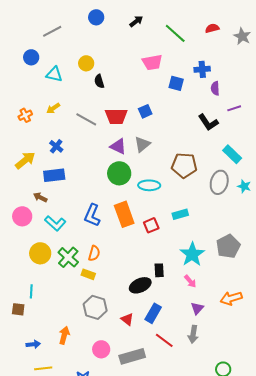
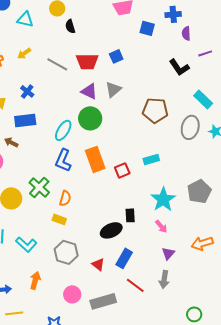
cyan ellipse: (149, 185) -> (63, 130), moved, turned -60
cyan L-shape: (55, 223) -> (26, 244), moved
green cross: (68, 257) -> (39, 187), moved

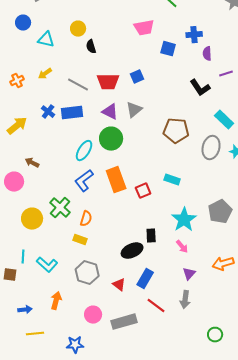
blue rectangle: (25, 120) -> (72, 113), moved
cyan rectangle: (151, 159) -> (172, 180), turned 35
blue L-shape: (63, 160) -> (84, 181), turned 30

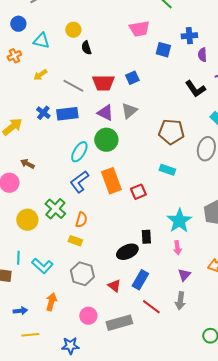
orange cross: (17, 81) -> (14, 56), moved
cyan rectangle: (172, 180) -> (167, 170), moved
pink arrow: (182, 247) -> (177, 248), turned 32

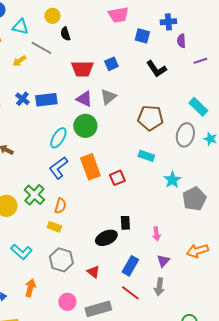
gray line: (73, 86) -> (41, 48), moved
black L-shape: (195, 89) -> (156, 69), moved
cyan star: (179, 221) -> (172, 180), moved, size x0.7
blue rectangle: (140, 280) -> (130, 266), moved

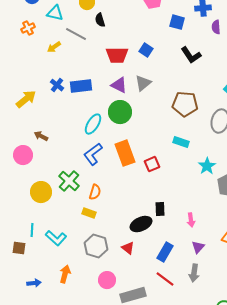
blue square: (111, 64) -> (146, 50), turned -32
red triangle: (93, 272) -> (128, 248), moved
pink circle: (67, 302) -> (107, 280), moved

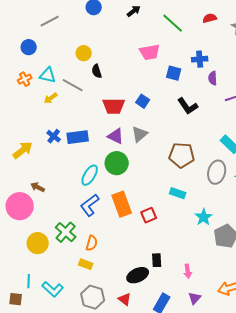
cyan triangle: (55, 13) -> (48, 75), moved
pink circle: (23, 155) -> (20, 206), size x1.4

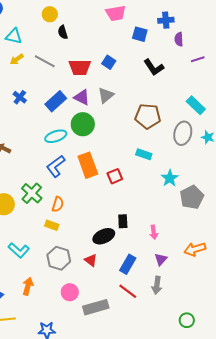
gray line: (73, 85) -> (45, 61), moved
blue rectangle: (78, 137) -> (56, 101), moved, turned -35
cyan ellipse: (90, 175) -> (56, 136), turned 40

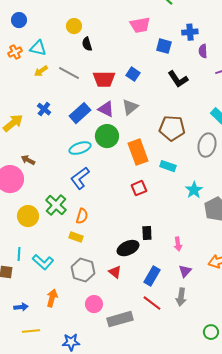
orange rectangle: (88, 165) -> (138, 152), moved

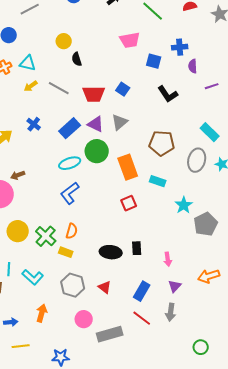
brown arrow: (28, 160) -> (18, 175), turned -48
green cross: (56, 205) -> (46, 236), moved
black ellipse: (128, 248) -> (111, 252), moved, turned 30

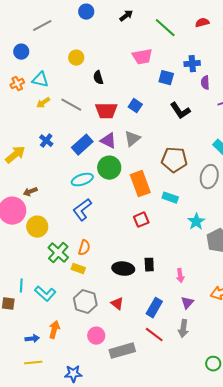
black semicircle: (77, 59) -> (98, 78), moved
yellow circle: (18, 231) -> (37, 227), moved
blue arrow: (11, 322) -> (32, 339), moved

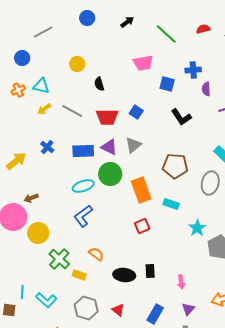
blue rectangle: (82, 145) -> (83, 151), turned 40
orange semicircle: (84, 248) -> (96, 254), moved, turned -70

